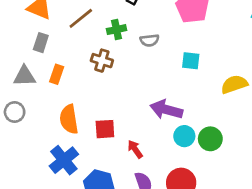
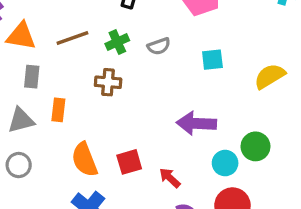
brown line: (81, 18) -> (72, 38), turned 32
cyan circle: (184, 136) -> (225, 163), moved

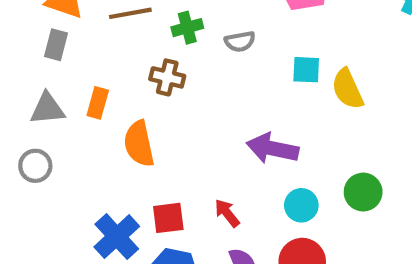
yellow semicircle: (270, 76) -> (347, 89), moved, turned -92
gray rectangle: (32, 77) -> (56, 45), moved
green circle: (255, 146) -> (363, 192), moved
orange semicircle: (84, 160) -> (139, 144), moved
red square: (129, 162) -> (168, 218), moved

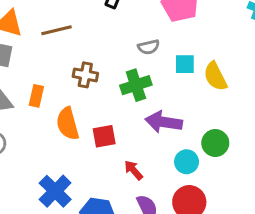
green cross: (187, 28) -> (136, 85), moved, size x1.4
gray semicircle: (240, 41) -> (149, 47), moved
green circle: (363, 192) -> (215, 143), moved
red square: (168, 218) -> (104, 136), moved

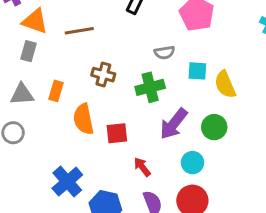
purple arrow: (164, 122) -> (174, 124), turned -64
green circle: (215, 143) -> (214, 127), moved

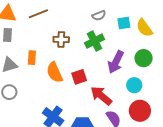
red arrow: (142, 167) -> (101, 96), size x1.6

